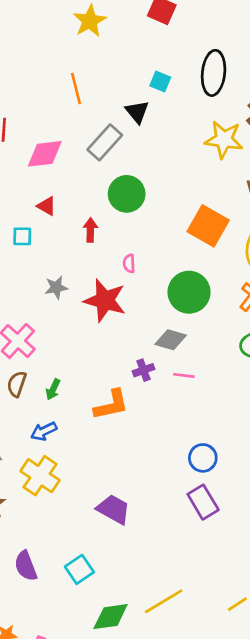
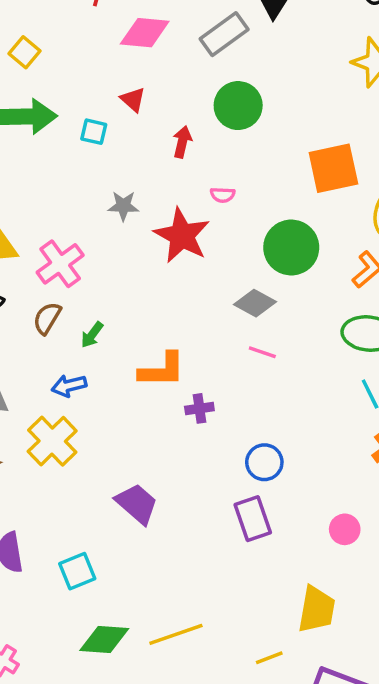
orange square: (208, 226) -> (333, 168), turned 36
pink semicircle: (129, 263) -> (223, 195), turned -96
purple cross: (143, 370) -> (199, 408), moved

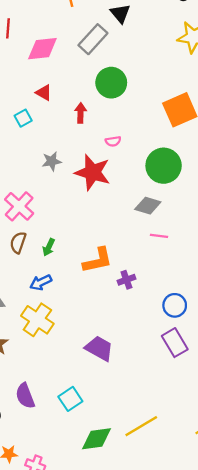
cyan square: (94, 132) -> (23, 118), turned -30

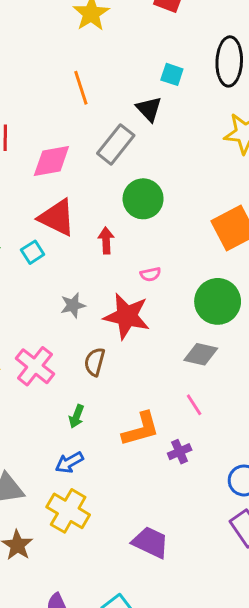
red triangle: (44, 93) -> (57, 218), size x1.8
pink line: (159, 236) -> (194, 405), moved, turned 54
brown semicircle: (18, 243) -> (95, 362), moved

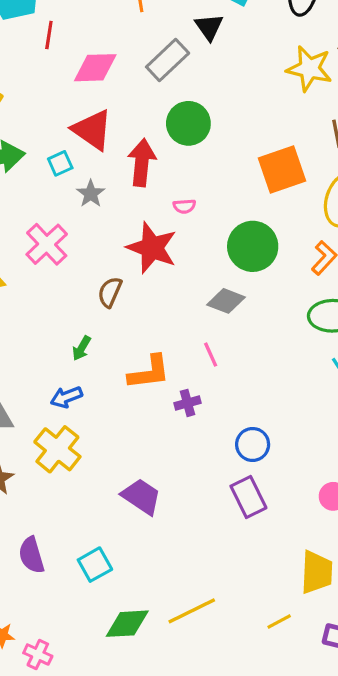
red arrow: (106, 241) -> (142, 163), size x1.6
gray star: (73, 305) -> (91, 194), moved, turned -30
pink cross: (35, 366) -> (47, 244), moved

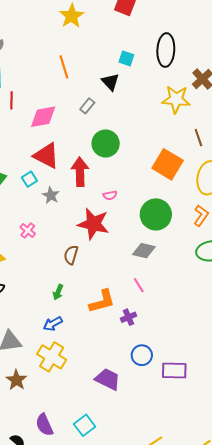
gray rectangle: (168, 60) -> (87, 106), size x0.6
orange square: (282, 169) -> (168, 164), turned -32
pink cross: (47, 244) -> (28, 230), size x0.6
blue circle: (253, 444) -> (142, 355), moved
purple rectangle: (248, 497) -> (174, 370), turned -55

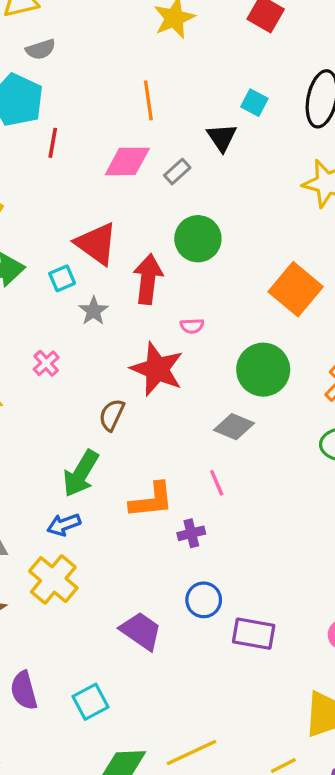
pink diamond: (43, 117) -> (127, 161), moved
green arrow: (58, 292) -> (81, 473), size x1.8

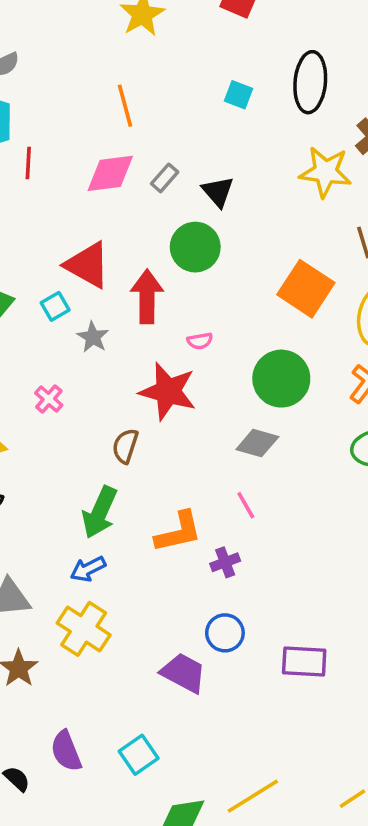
black triangle: (222, 138) -> (218, 192), moved
blue circle: (204, 600) -> (225, 633), moved

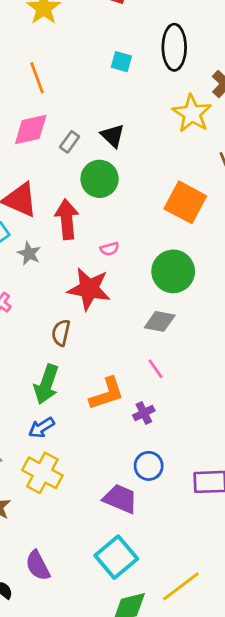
yellow star: (325, 172) -> (192, 113), turned 30
gray rectangle: (165, 178) -> (70, 142), moved
cyan square: (139, 755) -> (116, 557), moved, size x1.4

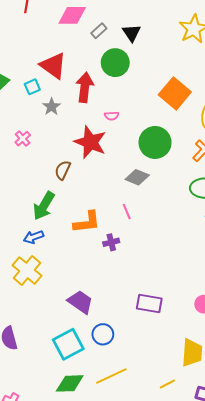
blue circle: (149, 466) -> (103, 334), moved

